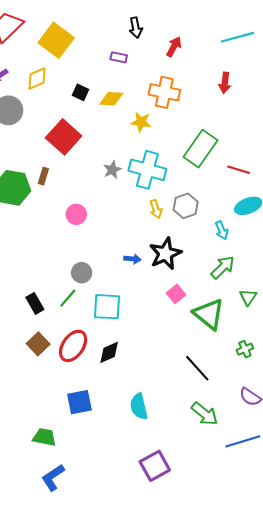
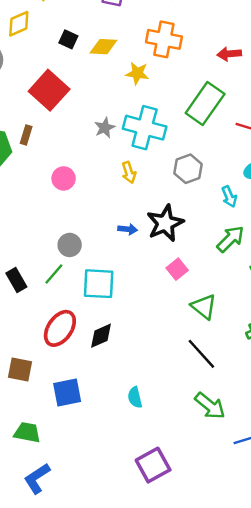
red arrow: (225, 83) -> (229, 54), moved, turned 78
yellow arrow: (156, 209) -> (129, 172), moved
green triangle: (209, 314) -> (204, 307), moved, size x0.7
brown square: (38, 344) -> (20, 370), moved, turned -35
cyan semicircle: (139, 406) -> (135, 397), size x0.7

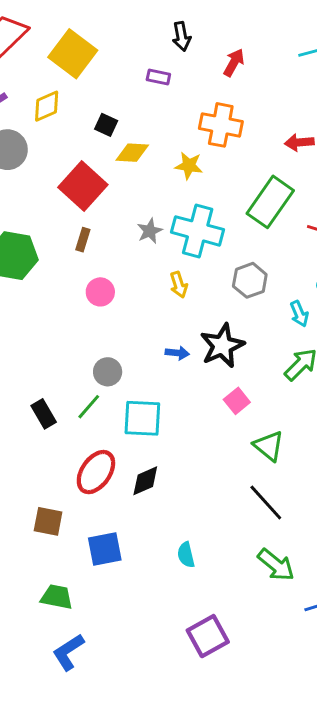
yellow diamond: (103, 47) -> (132, 153), moved
brown rectangle: (26, 135) -> (83, 240), moved

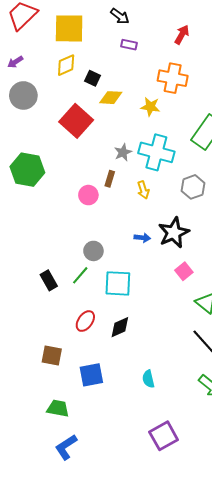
black arrow: (182, 36) -> (120, 16), moved, turned -42
yellow square: (73, 54) -> (69, 28), turned -36
yellow diamond: (47, 106) -> (66, 65), moved
brown rectangle: (83, 240) -> (110, 179), moved
red ellipse: (96, 472) -> (85, 321), size x0.7

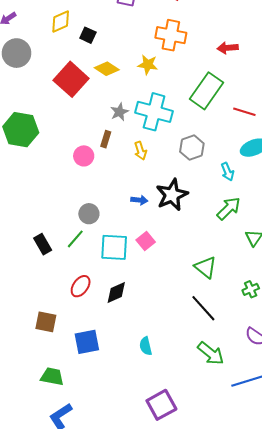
yellow diamond: (111, 98) -> (107, 69), moved, turned 30
pink square: (184, 271) -> (146, 241), moved

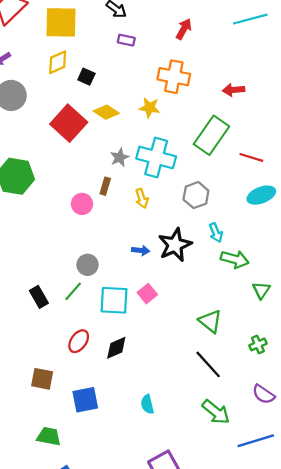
cyan arrow: (228, 172) -> (216, 233), moved
green arrow: (229, 208) -> (235, 259), turned 60

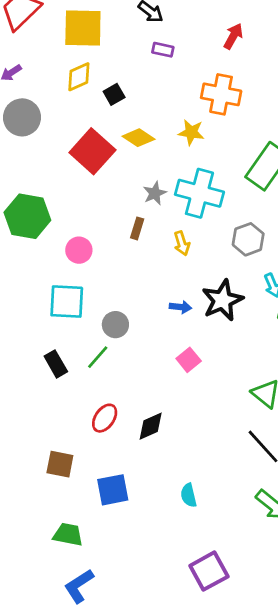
black square: (86, 77) -> (114, 94), turned 35
pink circle: (82, 204) -> (79, 250), moved
cyan square: (114, 300) -> (67, 302), moved

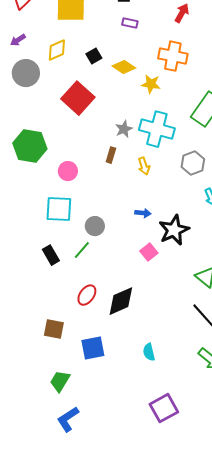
yellow diamond: (79, 77) -> (57, 50), moved
yellow diamond: (138, 138) -> (124, 67), moved
black star: (222, 300) -> (174, 230), moved
black diamond: (151, 426) -> (121, 301), size x1.4
green trapezoid: (68, 535) -> (60, 381), turned -70

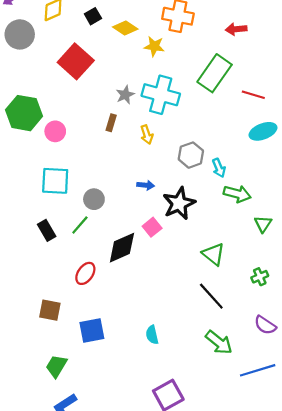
gray hexagon: (193, 163) -> (191, 155), moved
pink circle: (68, 171) -> (55, 131), moved
black diamond: (121, 301) -> (122, 248), moved

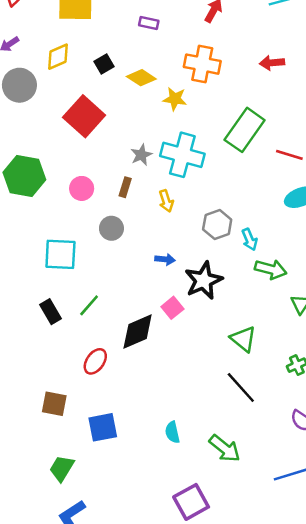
red arrow: (236, 29) -> (272, 63), moved
pink circle: (55, 131) -> (82, 188), moved
gray circle: (94, 199) -> (111, 228), moved
green arrow: (219, 342) -> (225, 448), moved

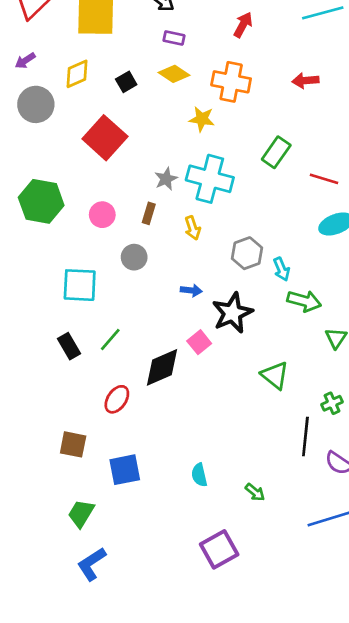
yellow diamond: (141, 78) -> (174, 74), moved
green rectangle: (245, 130) -> (276, 152), size x0.7
black line: (241, 387) -> (305, 436), moved, turned 48
green arrow: (225, 448) -> (255, 492), size x0.6

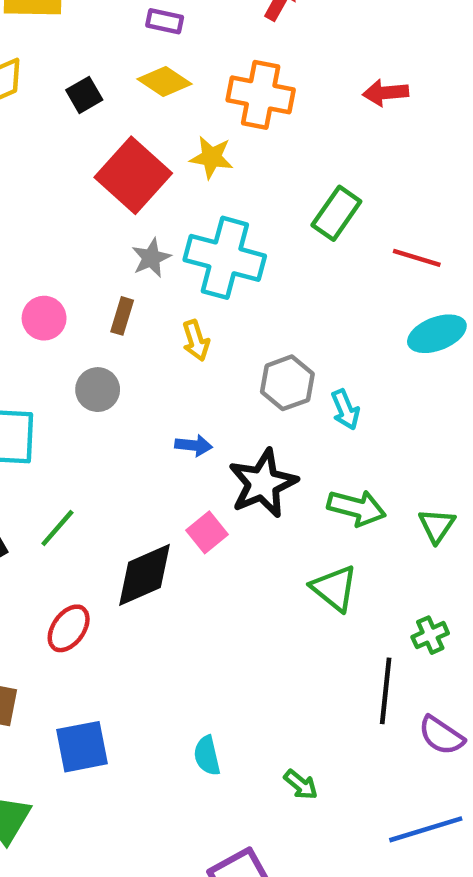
red square: (105, 138) -> (133, 175), moved
green arrow: (304, 301) -> (357, 508), moved

